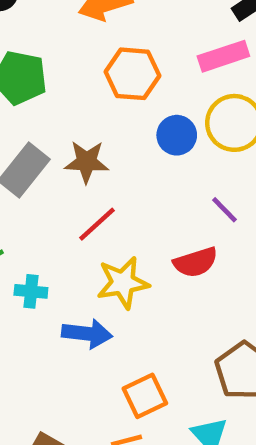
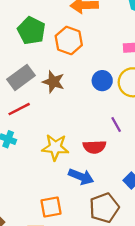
orange hexagon: (132, 74) -> (69, 41), moved
red line: (97, 224) -> (19, 109), moved
blue arrow: (87, 334) -> (81, 177), moved

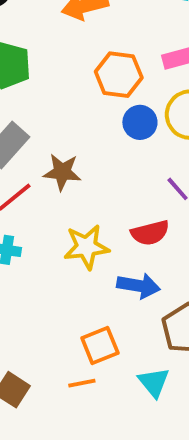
orange hexagon: (69, 41) -> (119, 75), moved
brown star: (53, 82) -> (62, 172), moved

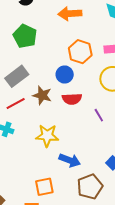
blue circle: (140, 122) -> (65, 74), moved
red semicircle: (150, 233) -> (72, 99), moved

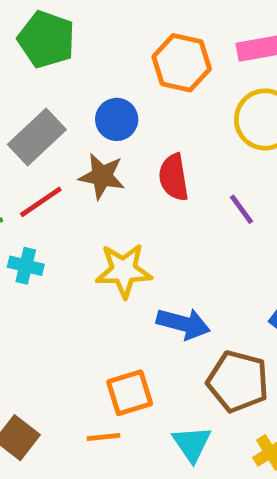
blue circle: (65, 74) -> (117, 119), moved
red semicircle: (72, 99) -> (174, 177), turned 90
brown pentagon: (90, 187) -> (238, 381), turned -30

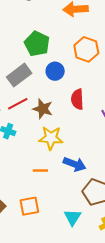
green pentagon: (46, 39) -> (37, 44), moved
brown star: (102, 176) -> (43, 109), moved
orange square: (130, 393) -> (29, 206), moved
orange line: (104, 437) -> (40, 170), moved

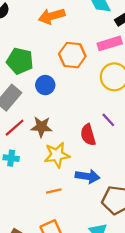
red semicircle: (77, 99) -> (88, 135), moved

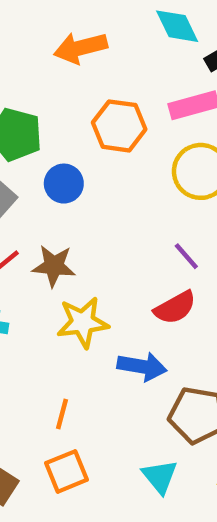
red semicircle: (88, 135) -> (175, 308), moved, turned -105
orange line: (54, 191) -> (62, 414), moved, turned -64

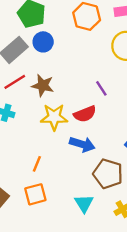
blue circle: (64, 184) -> (43, 42), moved
purple line: (186, 256) -> (101, 88), moved
red semicircle: (175, 308) -> (85, 114), moved

